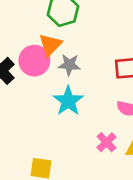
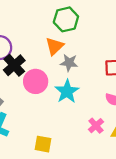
pink circle: (34, 61) -> (36, 81), moved

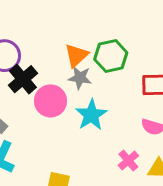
green hexagon: (66, 19) -> (111, 56), moved
gray star: (69, 63) -> (80, 78), moved

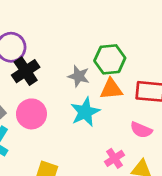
orange triangle: (76, 55) -> (111, 89), moved, turned 30
pink circle: (50, 101) -> (31, 114), moved

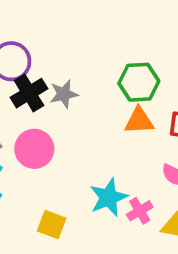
gray star: (79, 76) -> (64, 94), moved, turned -30
cyan star: (85, 112) -> (109, 197), moved

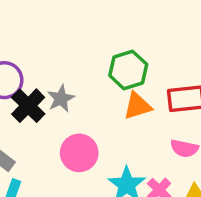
pink circle: (34, 149) -> (79, 153), moved

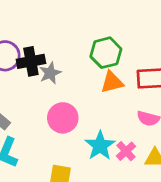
black cross: (28, 106) -> (31, 61), moved, turned 32

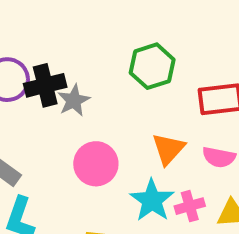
orange triangle: (112, 82) -> (168, 149), moved, turned -30
pink cross: (126, 151) -> (190, 206), turned 30

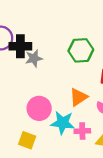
pink circle: (96, 164) -> (39, 108), moved
cyan star: (152, 200) -> (63, 123), turned 30

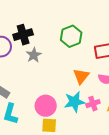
black cross: (20, 46) -> (23, 35), moved
pink circle: (39, 108) -> (46, 106), moved

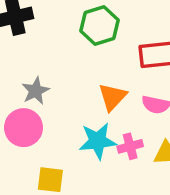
gray star: (34, 55) -> (36, 91), moved
pink circle: (46, 106) -> (24, 128), moved

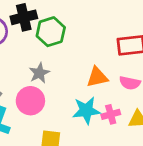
green hexagon: (99, 26) -> (51, 32), moved
orange triangle: (112, 97) -> (97, 77), turned 35

